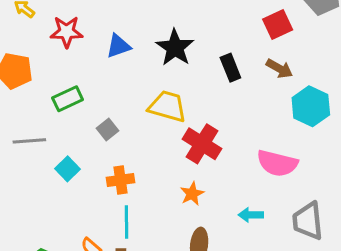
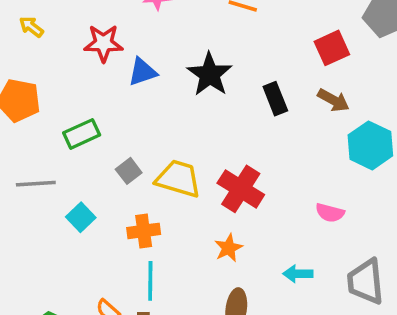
red star: (67, 32) -> (103, 43), moved
yellow trapezoid: (168, 106) -> (178, 179), moved
pink semicircle: (277, 163) -> (330, 213), size x0.6

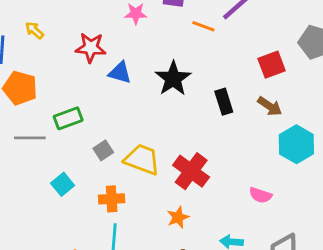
blue triangle: (142, 72) -> (120, 73), turned 30
gray line: (36, 184) -> (30, 138), moved

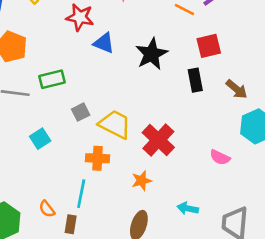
red square: (272, 65) -> (209, 46), moved
pink semicircle: (260, 195) -> (220, 157), moved
orange cross: (112, 199) -> (98, 158), moved

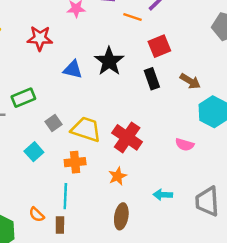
blue triangle: (104, 43) -> (73, 69), moved
cyan square: (40, 139) -> (34, 152), moved

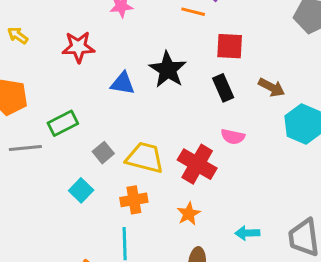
red square: (159, 46) -> (230, 46), turned 30
pink semicircle: (185, 145) -> (233, 137), moved

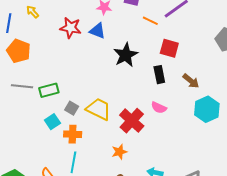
blue triangle: (123, 83) -> (97, 31), moved
green rectangle: (63, 123) -> (49, 90), moved
gray square: (103, 153) -> (72, 108), moved, turned -32
orange cross: (134, 200) -> (73, 134), moved

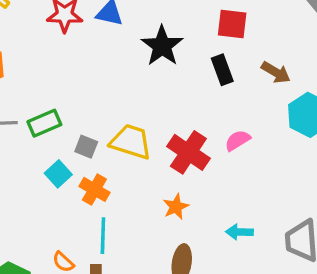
pink semicircle: (159, 108) -> (238, 140), moved, turned 133
orange cross: (73, 134) -> (94, 189), turned 36

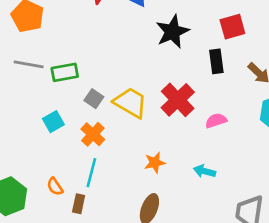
red square: (232, 24) -> (232, 27), turned -35
red cross: (188, 152) -> (178, 100), moved
cyan square: (58, 174) -> (53, 122), moved
cyan arrow: (239, 232) -> (204, 171), moved

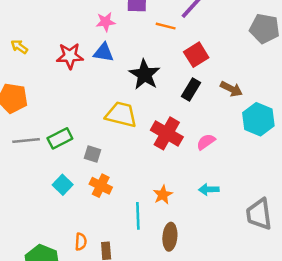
black rectangle: (216, 61) -> (191, 90), turned 55
yellow trapezoid: (130, 103) -> (121, 115), moved
cyan line: (91, 173) -> (138, 216), moved
orange semicircle: (55, 187) -> (81, 242), turned -126

